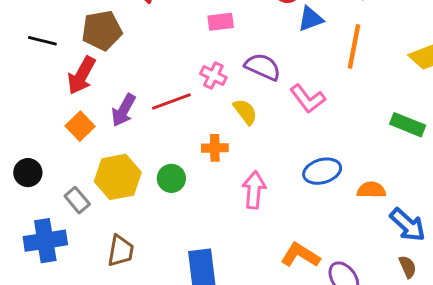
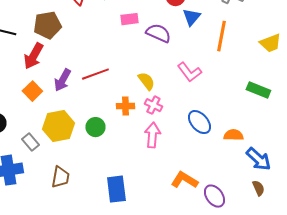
blue triangle: (311, 19) -> (191, 17), turned -30
purple semicircle: (263, 67) -> (158, 33), moved
pink cross: (213, 75) -> (153, 105), moved
blue ellipse: (322, 171) -> (199, 122), turned 65

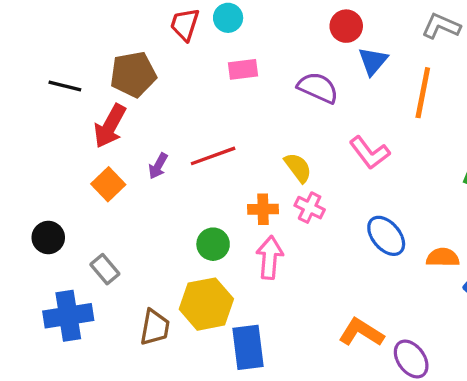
pink rectangle: (129, 19) -> (243, 69), moved
purple arrow: (62, 80) -> (158, 166), size x0.7
yellow hexagon: (58, 126) -> (206, 304), moved
pink arrow: (152, 135) -> (270, 257), moved

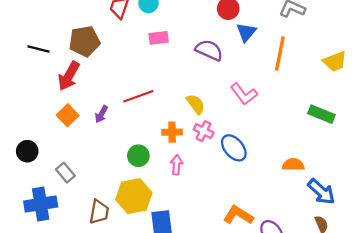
purple arrow: (158, 166) -> (101, 114), moved
blue ellipse: (386, 236) -> (234, 148), moved
pink arrow: (270, 257) -> (177, 165), size x0.7

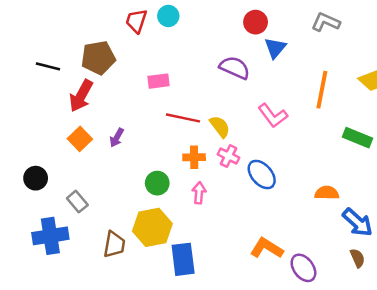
pink rectangle: (159, 38) -> (158, 81), moved
orange line: (280, 54) -> (322, 90), moved
red line: (138, 96) -> (183, 118), moved, turned 32

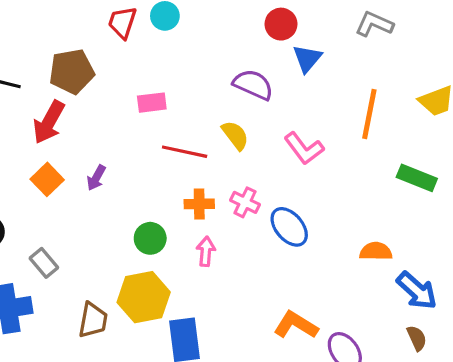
yellow semicircle: (220, 127) -> (235, 135), moved

